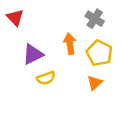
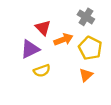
red triangle: (15, 17) -> (43, 28), moved
orange arrow: (70, 44) -> (63, 39), turned 78

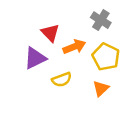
yellow semicircle: (42, 71) -> (62, 80), moved

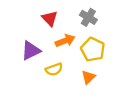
red triangle: (50, 33) -> (50, 18), moved

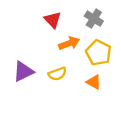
purple triangle: (31, 51) -> (23, 71), moved
orange triangle: (88, 77) -> (94, 82), turned -48

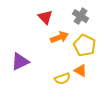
yellow semicircle: (57, 74) -> (62, 79), moved

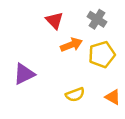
yellow pentagon: (85, 45) -> (102, 55), turned 30
orange triangle: (81, 71) -> (113, 97), moved

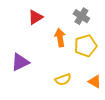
red triangle: (54, 20) -> (35, 17), moved, turned 42
orange arrow: (71, 45) -> (60, 38), turned -78

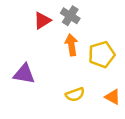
gray cross: (81, 16) -> (70, 16), moved
purple triangle: (20, 62) -> (24, 74), turned 36

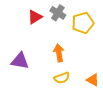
orange arrow: (71, 45) -> (59, 53), moved
yellow pentagon: (102, 55) -> (83, 23), moved

